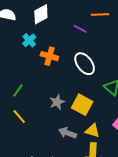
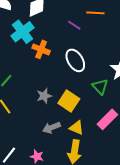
cyan cross: (29, 40) -> (23, 32), size x1.6
gray arrow: (67, 133) -> (51, 128), turned -48

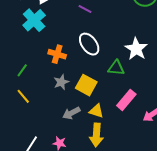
orange cross: (41, 49) -> (57, 54), moved
green triangle: (100, 87) -> (116, 68), turned -36

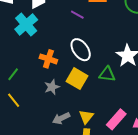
yellow square: (86, 85) -> (77, 79), moved
pink rectangle: (126, 100) -> (116, 119), moved
yellow triangle: (96, 111) -> (86, 117), turned 49

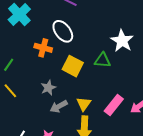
white ellipse: (81, 50) -> (63, 31), moved
gray star: (52, 87) -> (48, 88), moved

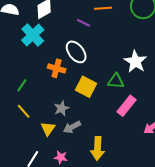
yellow triangle: (84, 104) -> (48, 129), moved
pink rectangle: (114, 105) -> (126, 106), moved

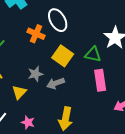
pink rectangle: (126, 106) -> (100, 80), turned -55
gray arrow: (72, 127) -> (56, 83), moved

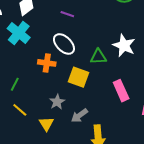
green triangle: (93, 54) -> (98, 57), moved
gray arrow: (56, 83) -> (79, 115), moved

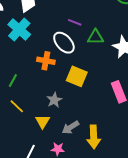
purple line: (67, 14) -> (75, 22), moved
green triangle: (98, 57) -> (96, 37), moved
gray arrow: (79, 115) -> (70, 127), moved

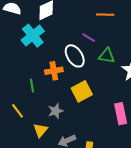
orange cross: (46, 61) -> (54, 71), turned -30
yellow square: (77, 76) -> (82, 91), turned 30
green line: (13, 81) -> (32, 86), moved, turned -48

